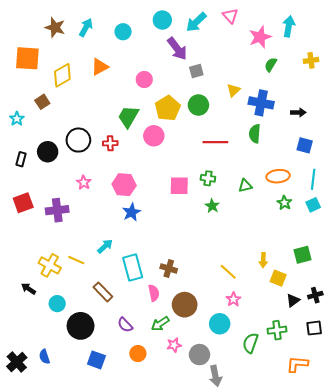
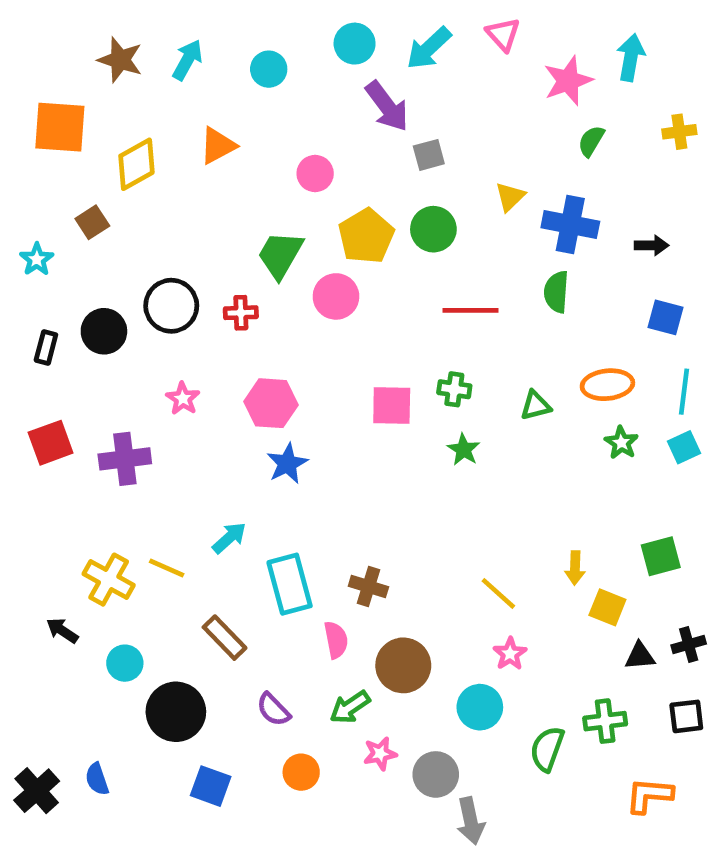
black triangle: (293, 300) -> (640, 656), turned 32

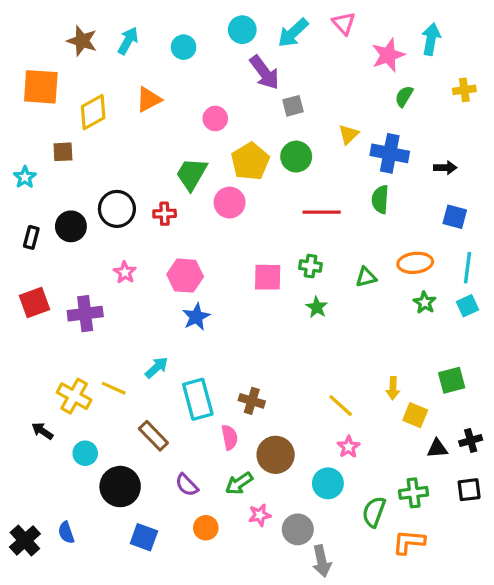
brown square: (92, 222) -> (63, 152), turned 30
orange L-shape: (649, 795) -> (409, 542), moved

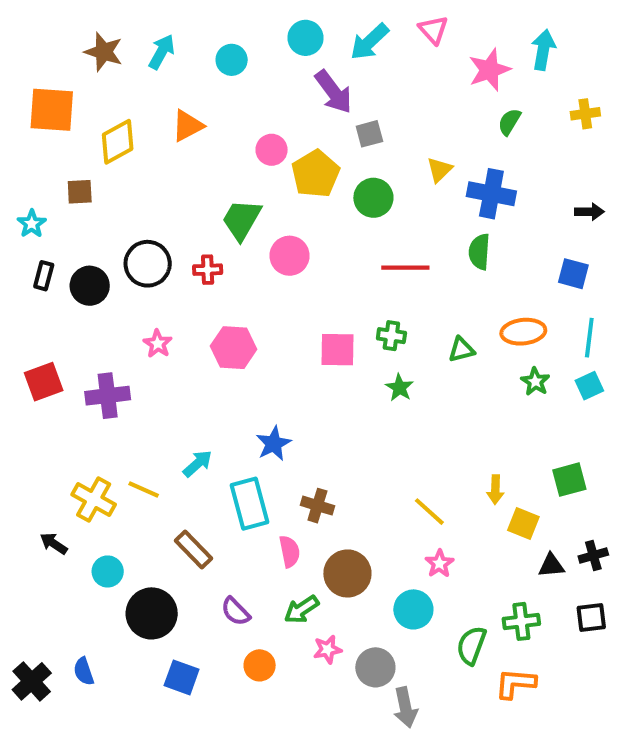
yellow pentagon: (250, 161) -> (315, 174), moved
black arrow: (445, 168) -> (589, 212), moved
black rectangle: (31, 237) -> (44, 276), moved
blue star: (196, 317) -> (274, 444), moved

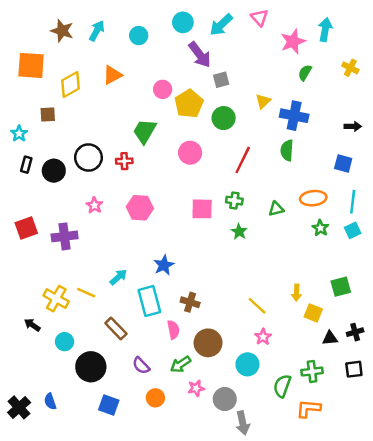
yellow cross: (585, 114) -> (350, 68), turned 35
pink circle: (290, 256) -> (190, 153), moved
red line: (405, 268) -> (243, 160), turned -64

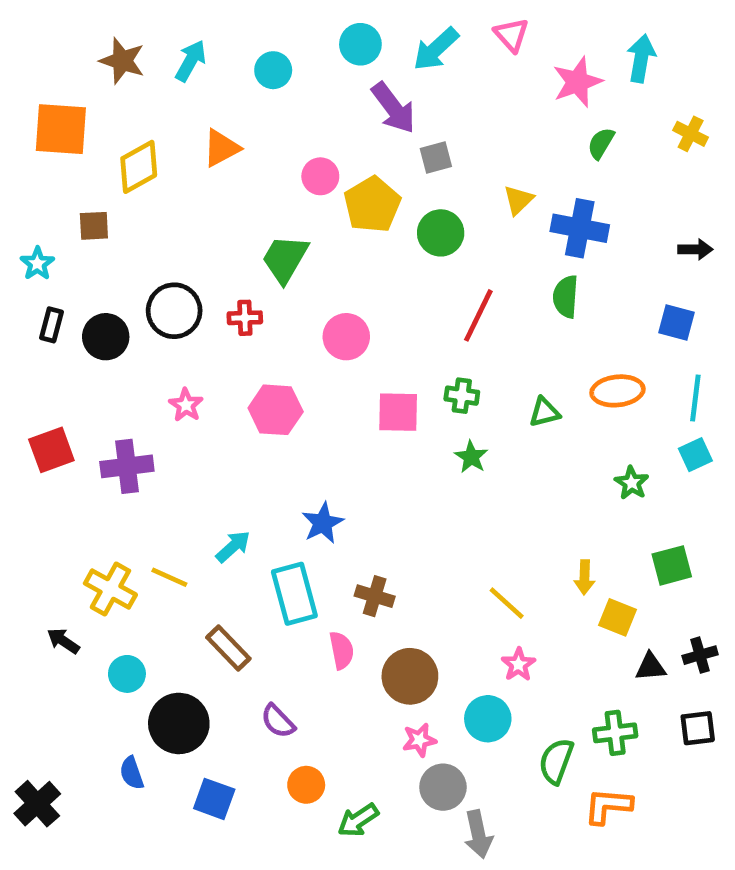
pink circle: (190, 153) -> (346, 337), moved
green star: (320, 228) -> (632, 483), moved
green arrow: (181, 364) -> (358, 820), moved
pink star: (196, 388) -> (419, 740), moved
blue semicircle: (50, 401) -> (132, 773), moved

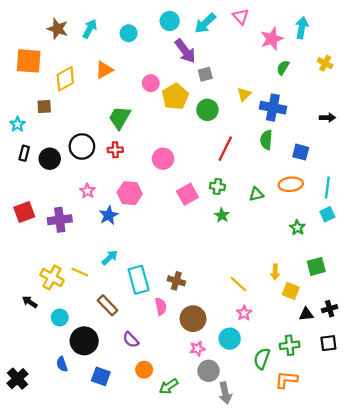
green trapezoid: (285, 259) -> (120, 118), moved
blue square: (676, 323) -> (301, 152), moved
pink square: (398, 412) -> (187, 194), turned -30
blue star: (323, 523) -> (109, 215), moved

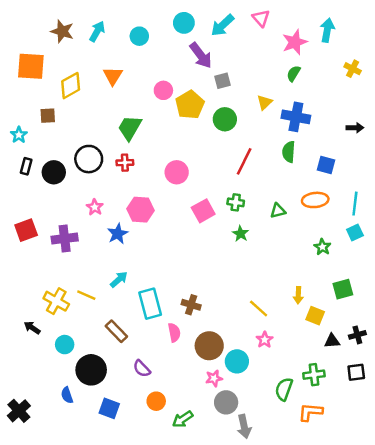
green semicircle: (283, 68) -> (294, 73), moved
orange triangle: (104, 70) -> (113, 76), turned -30
cyan circle: (230, 339) -> (237, 361), moved

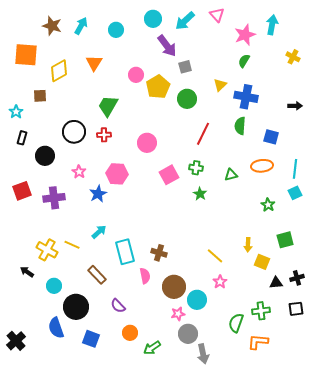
black circle: (54, 172) -> (45, 156), moved
blue semicircle: (67, 395) -> (56, 328), size x1.5

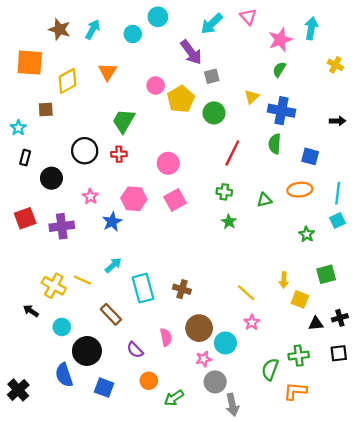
cyan circle: (153, 19) -> (158, 17), moved
pink square: (169, 175) -> (175, 200), moved
pink semicircle: (145, 276) -> (166, 337), moved

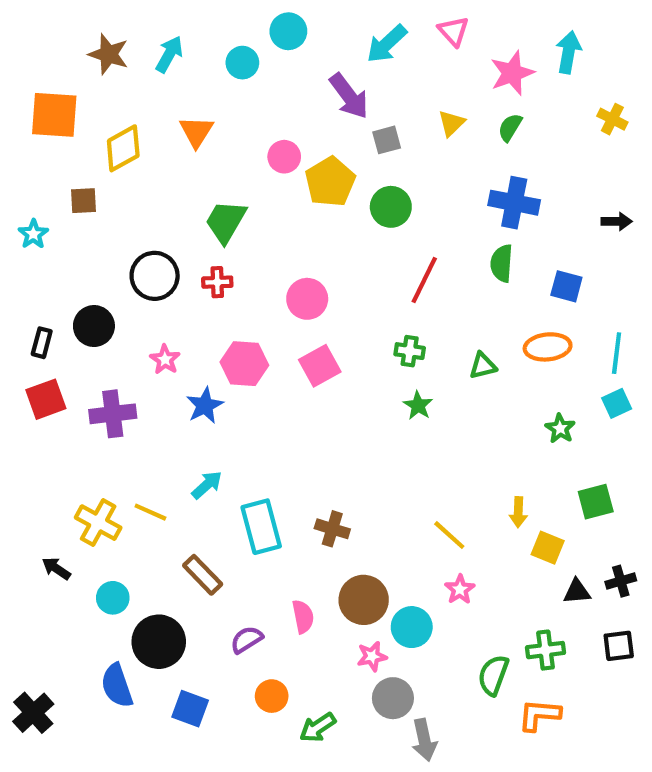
yellow triangle: (252, 97) -> (451, 123), moved
black rectangle: (25, 158) -> (42, 343), moved
purple semicircle: (135, 350) -> (247, 640), turned 102

